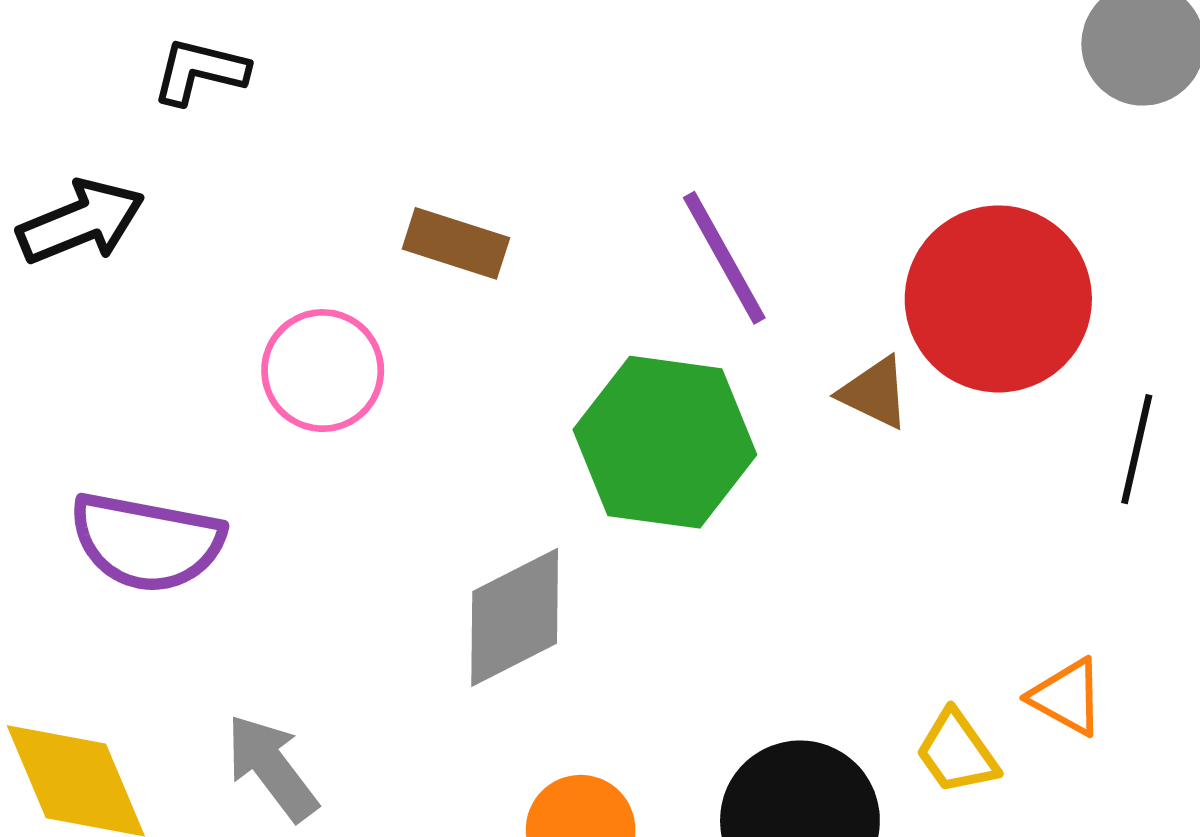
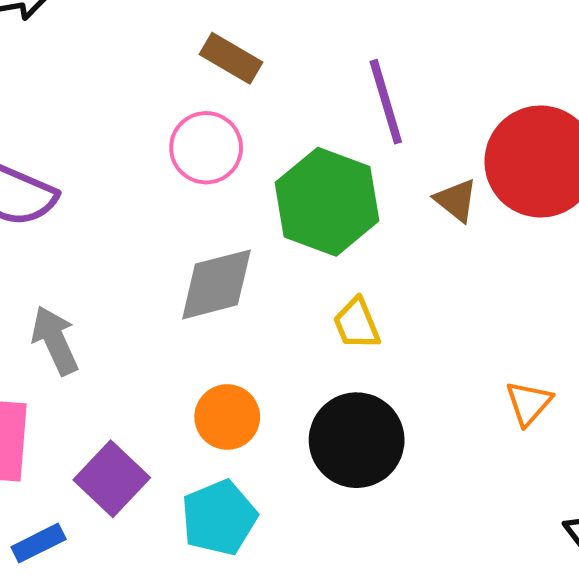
pink circle: (323, 371) -> (206, 148), moved
orange triangle: (1067, 697) -> (529, 403), turned 30
yellow trapezoid: (957, 752) -> (357, 324), moved

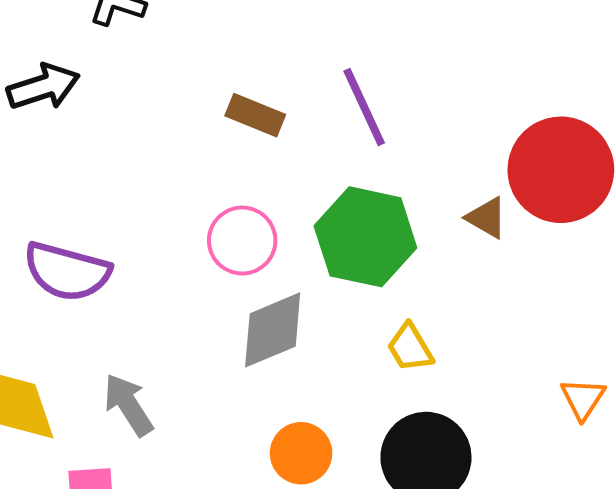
purple line: (386, 102) -> (364, 107), moved
pink circle: (206, 148) -> (242, 241), moved

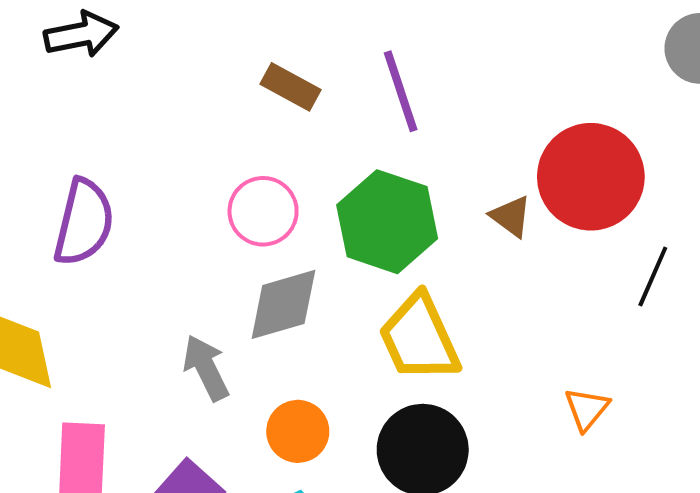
purple semicircle: (67, 271) -> (84, 222), turned -98
yellow trapezoid: (410, 348) -> (419, 338), size x1.8
gray arrow: (128, 405) -> (206, 368), moved

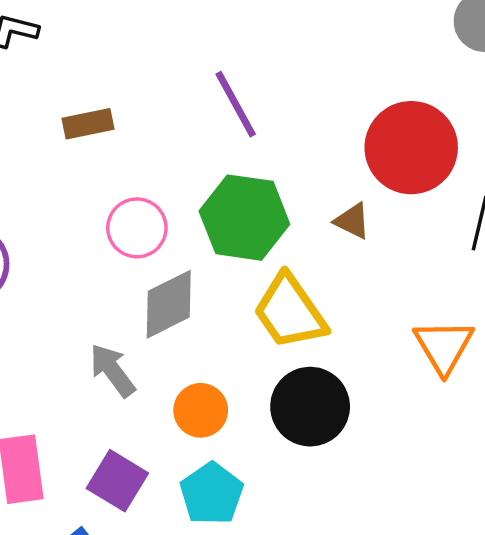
brown rectangle: (291, 87) -> (88, 124), moved, turned -30
brown triangle: (511, 216) -> (352, 221), moved
orange triangle: (587, 409) -> (444, 346), size x1.5

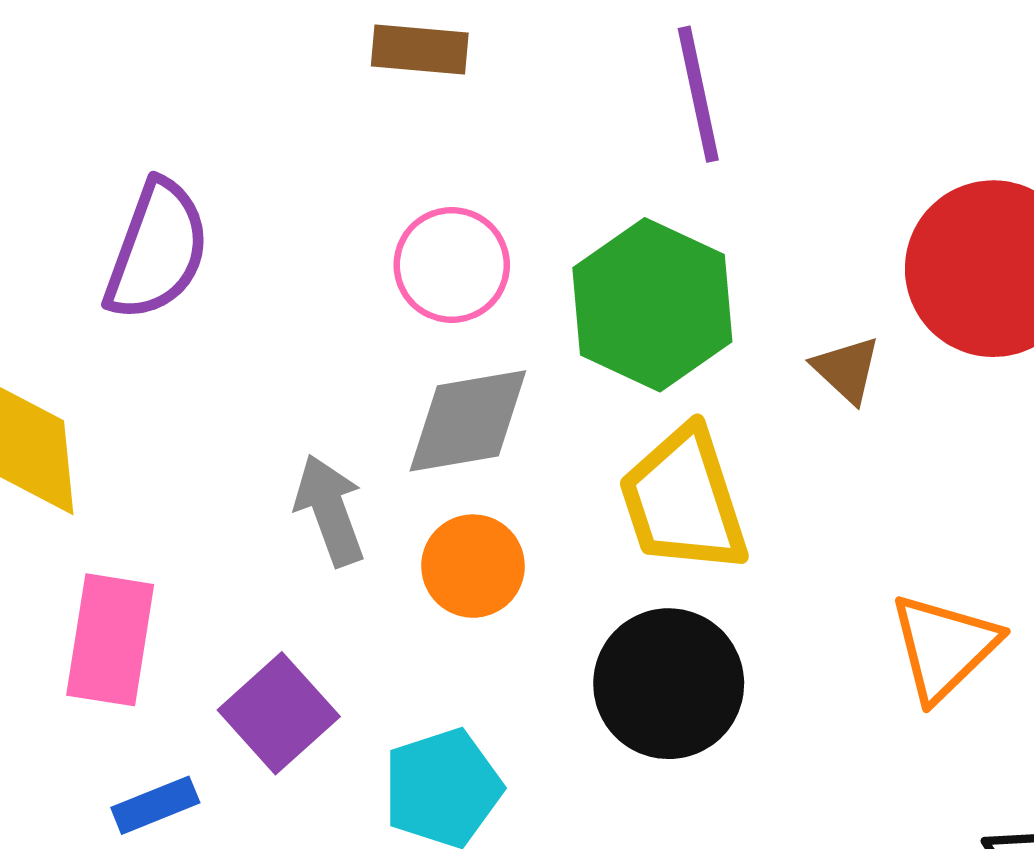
orange circle: (201, 410) -> (473, 566), moved

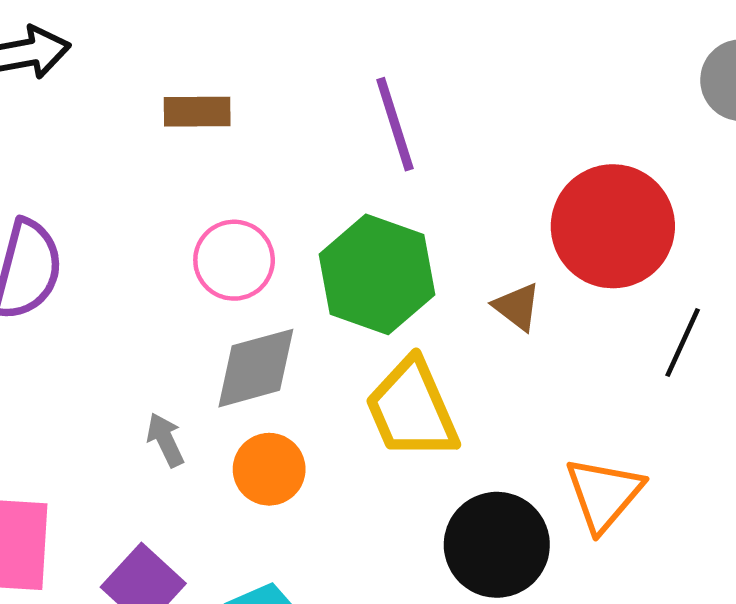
gray arrow: (330, 510) -> (165, 440), size x0.7
black circle: (669, 684) -> (497, 545), moved

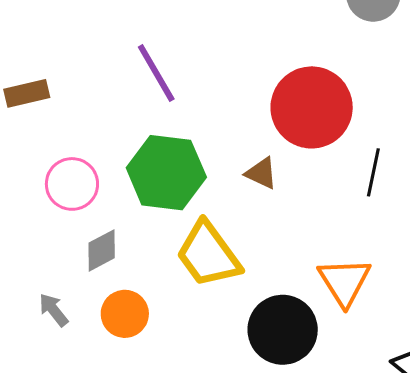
gray diamond: (256, 368) -> (102, 250), size x0.7

